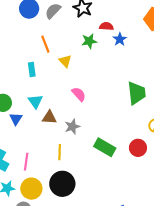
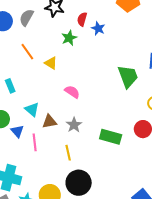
red semicircle: (106, 26) -> (82, 19), turned -64
cyan rectangle: (32, 69) -> (10, 86), moved
pink line: (26, 162) -> (35, 142), moved

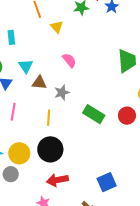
pink line: (35, 142) -> (13, 112), moved

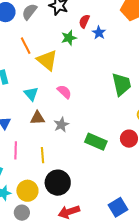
yellow triangle: (57, 27) -> (47, 60), size x1.6
cyan triangle: (26, 66) -> (31, 94), moved
yellow line: (49, 118) -> (42, 155), moved

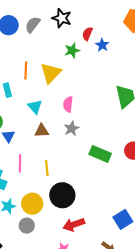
orange line: (26, 46) -> (26, 71), moved, turned 30
yellow triangle: (47, 60) -> (51, 73), turned 35
pink semicircle: (64, 92) -> (68, 104), turned -126
gray star: (61, 125) -> (72, 128), moved

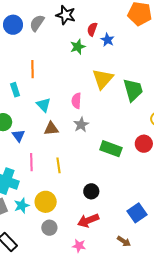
yellow triangle: (51, 73) -> (103, 79), moved
black circle: (62, 195) -> (91, 191), moved, size x0.6
gray circle: (27, 226) -> (49, 228), moved

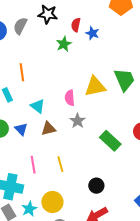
yellow triangle: (103, 79) -> (95, 86), moved, turned 45
blue triangle: (18, 136) -> (21, 129), moved
green rectangle: (111, 149) -> (110, 141), turned 30

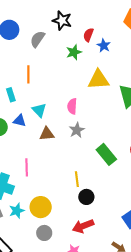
gray semicircle: (20, 26) -> (37, 39), moved
yellow triangle: (95, 86) -> (99, 80), moved
blue triangle: (21, 129) -> (19, 121), moved, turned -40
yellow line: (60, 164) -> (77, 179), moved

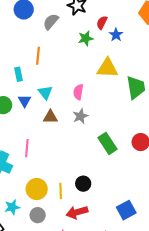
blue triangle: (19, 121) -> (25, 101), turned 40
yellow line: (77, 179) -> (61, 191), moved
cyan star: (17, 211) -> (12, 207), moved

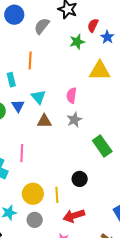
black circle: (83, 184) -> (80, 179), moved

